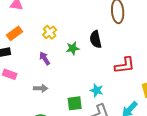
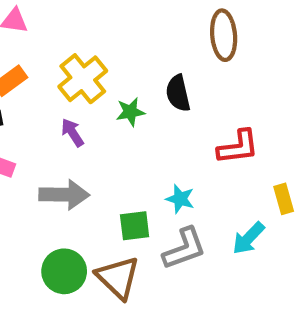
yellow cross: (50, 32) -> (83, 79), size x1.6
gray arrow: (41, 88) -> (64, 195), size x1.6

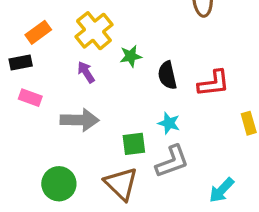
black semicircle: (178, 93) -> (167, 75), moved
cyan arrow: (248, 238) -> (222, 190), moved
green circle: (64, 271) -> (59, 184), moved

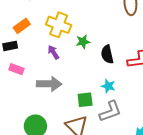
yellow cross: (94, 31) -> (59, 25), turned -30

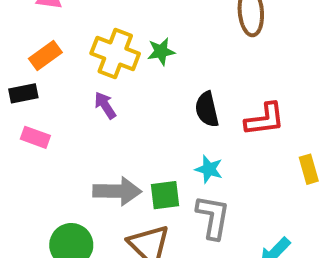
green star: (83, 42) -> (161, 51), moved
gray arrow: (49, 84) -> (117, 191), moved
gray L-shape: (110, 111) -> (213, 217), turned -60

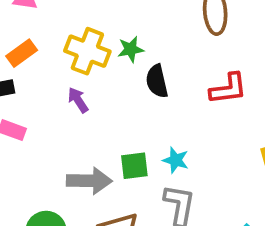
black semicircle: (207, 109) -> (157, 81), moved
red L-shape: (265, 119) -> (228, 89), moved
green square: (165, 195) -> (134, 166), moved

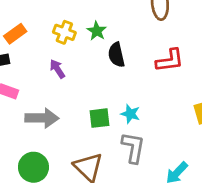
green star: (131, 49) -> (97, 31), turned -30
yellow cross: (87, 51) -> (64, 32), size x0.7
gray arrow: (89, 181) -> (42, 118), moved

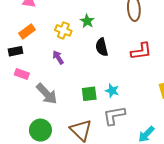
green star: (97, 31) -> (87, 21), moved
gray arrow: (42, 118) -> (47, 94), turned 45
gray L-shape: (133, 148) -> (114, 116), turned -110

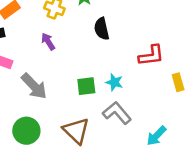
red L-shape: (141, 51) -> (151, 56), moved
gray L-shape: (114, 116) -> (117, 113), turned 60

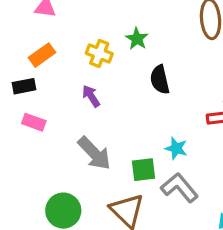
gray arrow: (34, 86) -> (94, 153), moved
green square: (86, 86) -> (143, 170), moved

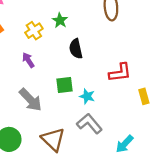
yellow cross: (99, 53) -> (34, 31), turned 36
green square: (143, 170) -> (64, 85), moved

